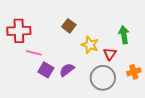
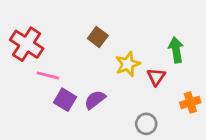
red cross: (19, 31) -> (27, 44), turned 35
yellow star: (90, 45) -> (128, 64), turned 30
gray circle: (103, 78) -> (146, 124), moved, size x0.6

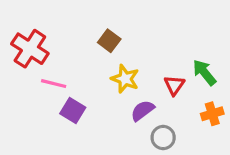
green arrow: (176, 50) -> (204, 72), moved, turned -30
yellow star: (128, 64) -> (125, 79), moved, turned -30
purple semicircle: (95, 100) -> (143, 111), moved

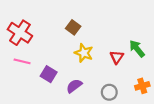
pink line: (54, 84) -> (22, 61), moved
purple semicircle: (143, 111) -> (74, 86), moved
orange cross: (212, 114) -> (142, 86), moved

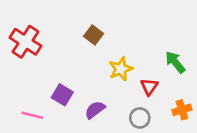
yellow star: (84, 53) -> (121, 69), moved, turned 30
red triangle: (117, 57) -> (149, 87), moved
pink line: (22, 61) -> (32, 115), moved

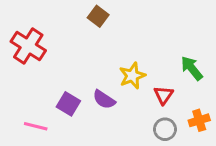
brown square: (94, 35) -> (98, 16), moved
purple semicircle: (95, 110) -> (104, 100), moved, turned -110
gray circle: (140, 118) -> (165, 129), moved

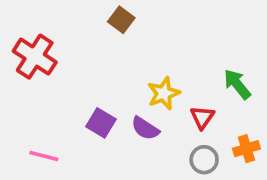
purple semicircle: (104, 100) -> (145, 128), moved
purple square: (68, 104) -> (101, 123), moved

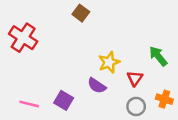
purple square: (101, 123) -> (64, 100), moved
orange cross: (246, 149) -> (164, 99), turned 35

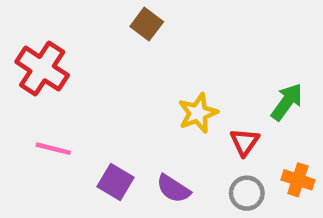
green arrow: (158, 56) -> (287, 102), turned 75
purple semicircle: (97, 86) -> (173, 189), moved
pink line: (29, 104) -> (53, 149), moved

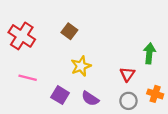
brown square: (147, 24) -> (69, 31), moved
green arrow: (287, 102) -> (149, 53), turned -30
yellow star: (198, 113) -> (81, 66), moved

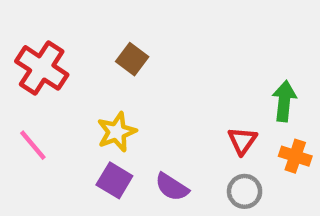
yellow star: (81, 66) -> (117, 132), moved
pink line: (28, 78) -> (33, 145), moved, turned 36
orange cross: (155, 94) -> (295, 156), moved

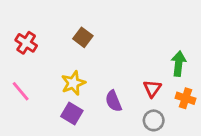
red cross: (42, 68) -> (26, 43), size x0.7
purple semicircle: (172, 187) -> (113, 101), moved, turned 35

